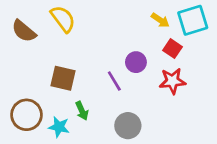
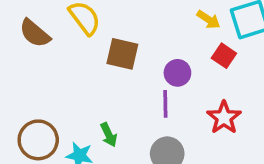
brown square: (63, 78) -> (122, 54), moved
purple line: (114, 81) -> (165, 104), moved, turned 30
red star: (172, 81) -> (224, 118), moved, turned -30

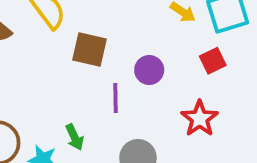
red square: (224, 56) -> (213, 61), moved, turned 30
purple line: (165, 104) -> (116, 98), moved

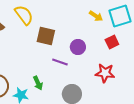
purple line: (116, 98) -> (60, 62), turned -70
red star: (200, 119) -> (105, 73), turned -30

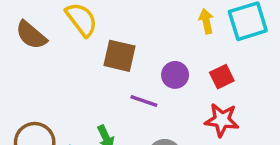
yellow arrow: (96, 16) -> (206, 21), turned -136
red square: (112, 42) -> (222, 77), moved

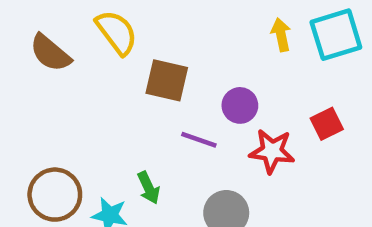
red square: (222, 77) -> (327, 124), moved
red star: (222, 120) -> (272, 151), moved

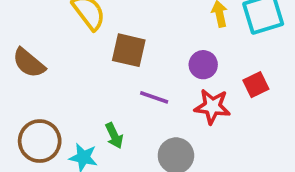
brown semicircle: (50, 53) -> (29, 63), moved
purple circle: (240, 105) -> (203, 65), moved

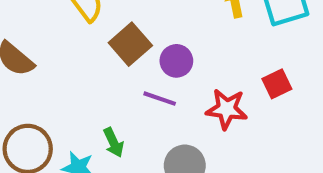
brown square: (129, 50) -> (130, 44), turned 36
purple circle: (203, 65) -> (176, 61), moved

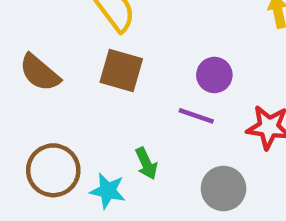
brown square: (130, 44) -> (121, 70), moved, turned -33

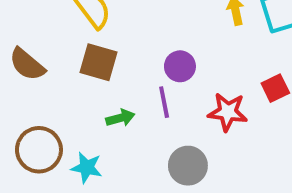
purple line: (196, 116) -> (164, 102), turned 60
green arrow: (146, 164) -> (120, 118), moved, turned -80

